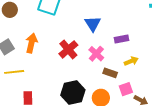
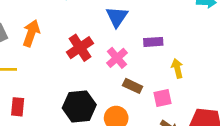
yellow arrow: (131, 61) -> (177, 68), moved, turned -88
pink square: (126, 89) -> (163, 98), moved

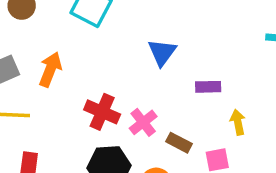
red cross: (80, 48) -> (102, 112), moved, turned -35
pink cross: (117, 58) -> (143, 122), moved

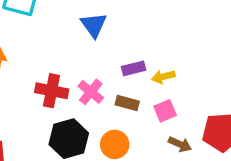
purple rectangle: (208, 87) -> (134, 68), moved
yellow arrow: (238, 122) -> (163, 77), moved, turned -80

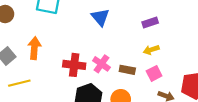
purple rectangle: (134, 68) -> (150, 22), moved

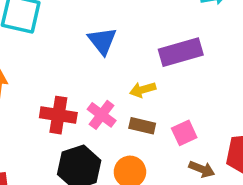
purple rectangle: (150, 22) -> (181, 52), size x1.6
yellow arrow: (151, 50) -> (143, 90), moved

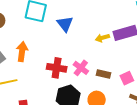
blue triangle: (102, 41) -> (65, 24), moved
yellow arrow: (143, 90) -> (102, 38), moved

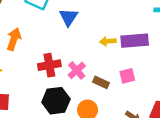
red cross: (57, 68) -> (49, 65), turned -30
pink square: (127, 78) -> (127, 76), moved

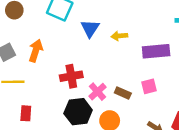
yellow arrow: (108, 41) -> (119, 36), moved
pink cross: (77, 70) -> (98, 92), moved

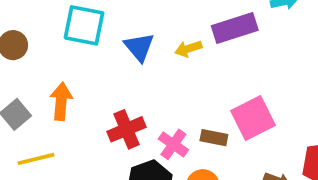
purple rectangle: (156, 51) -> (235, 28), moved
pink square: (149, 86) -> (253, 118), size x1.6

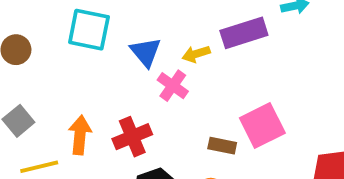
orange arrow: (61, 101) -> (80, 135), moved
pink cross: (173, 144) -> (173, 86), moved

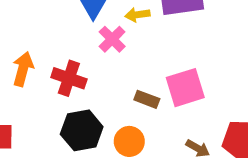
red cross: (132, 137) -> (69, 78), turned 32

